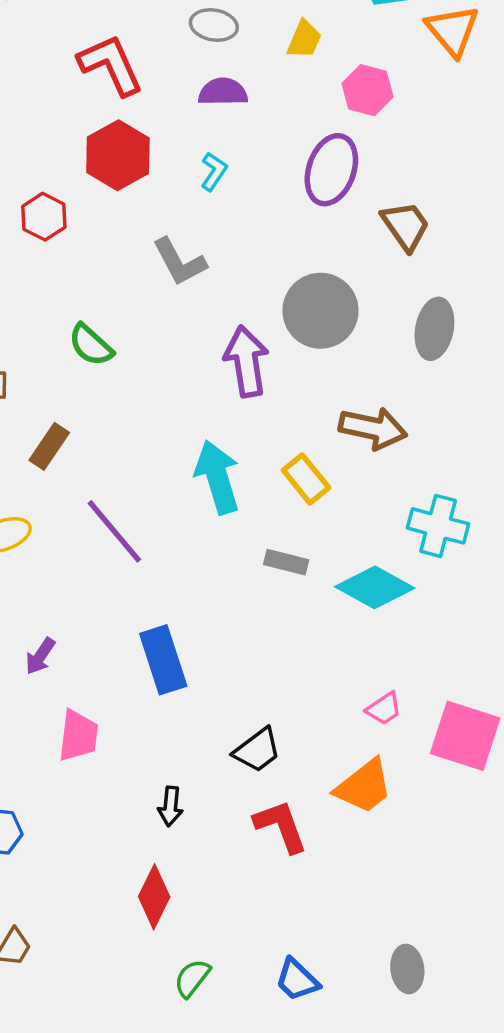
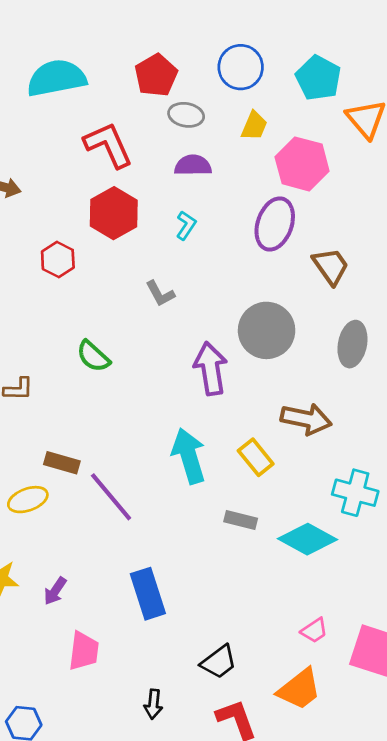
pink hexagon: (368, 90) -> (302, 164), size x1.4
gray L-shape: (179, 262) -> (160, 294), size x0.7
brown rectangle: (49, 446) -> (62, 463), moved, turned 72

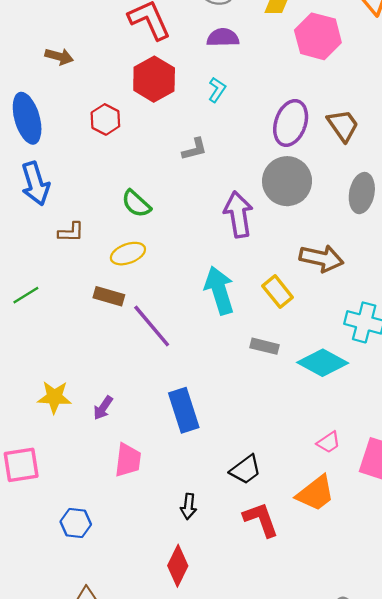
purple ellipse: (275, 224) -> (291, 123), moved
gray L-shape: (160, 294) -> (194, 149), turned -76
yellow ellipse: (28, 500) -> (128, 254), moved

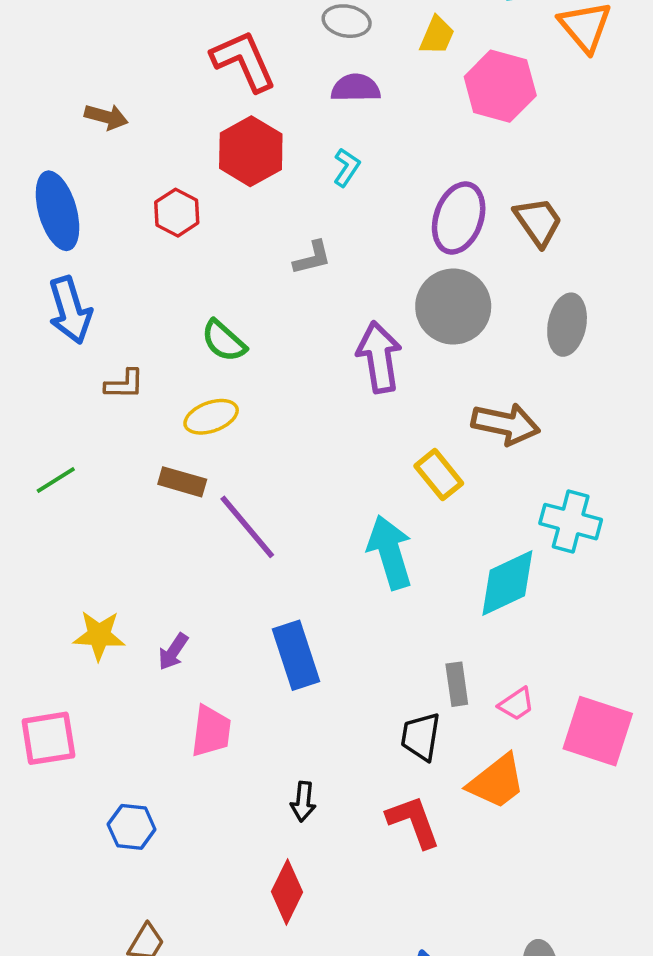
cyan arrow: (219, 290) -> (390, 552), moved
gray rectangle: (264, 346) -> (457, 684), moved, turned 68
cyan diamond: (323, 363) -> (507, 583), turned -54
black trapezoid: (245, 470) -> (421, 737), moved, turned 136

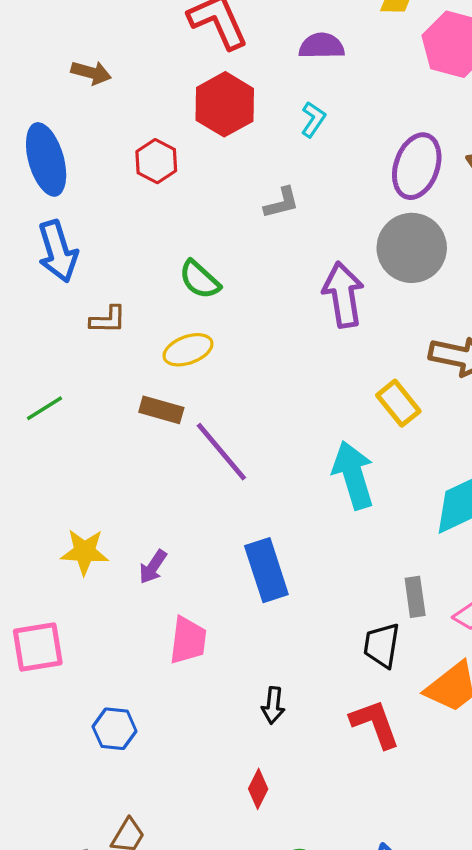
red diamond: (287, 892) -> (258, 789), size x0.7

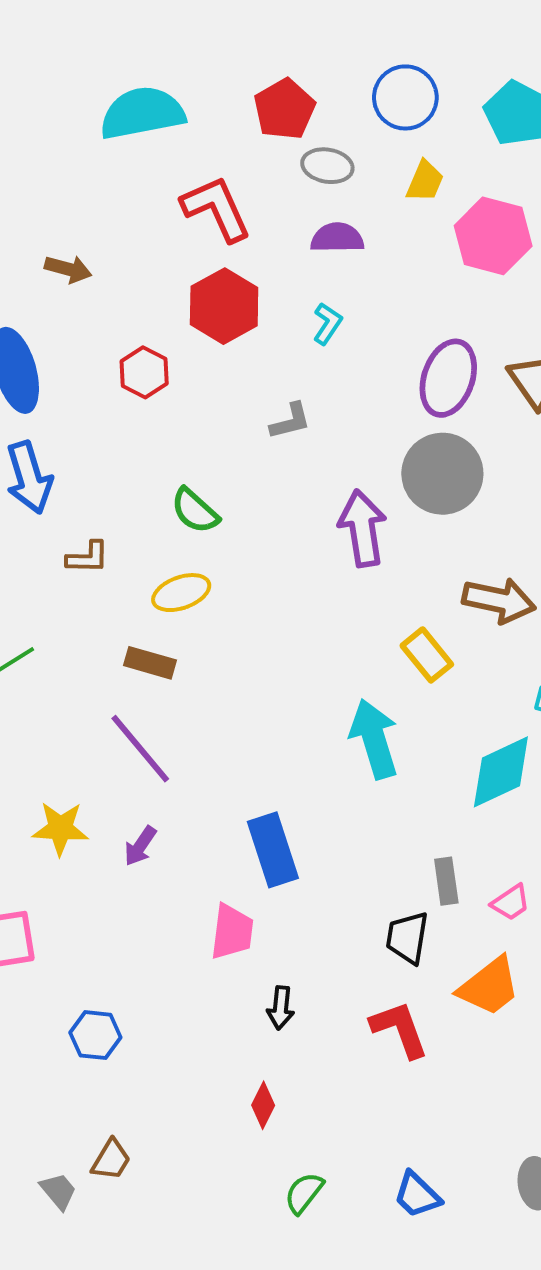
purple line: (221, 452) -> (140, 749), moved
pink trapezoid: (188, 640) -> (232, 932), moved

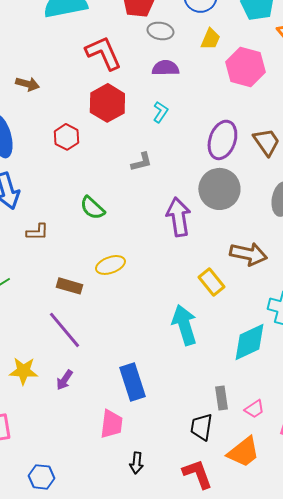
yellow ellipse: (181, 593) -> (110, 265), moved

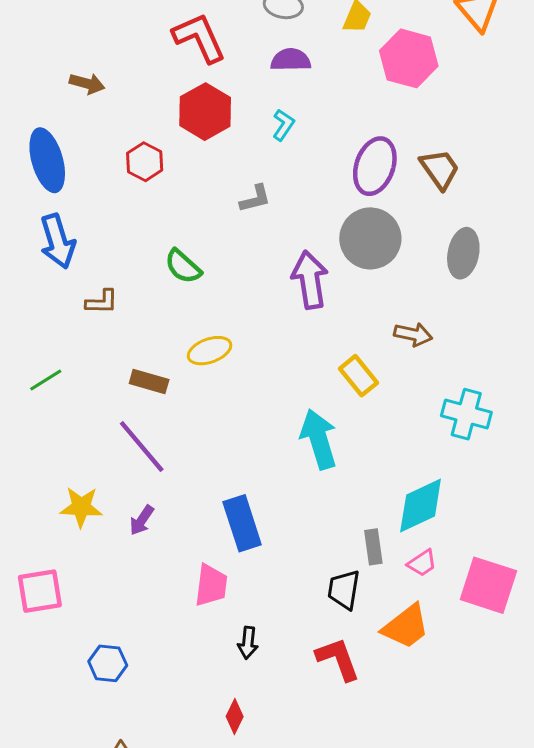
brown arrow: (248, 254) -> (413, 334), size x0.7
cyan diamond: (249, 342) -> (421, 506), moved

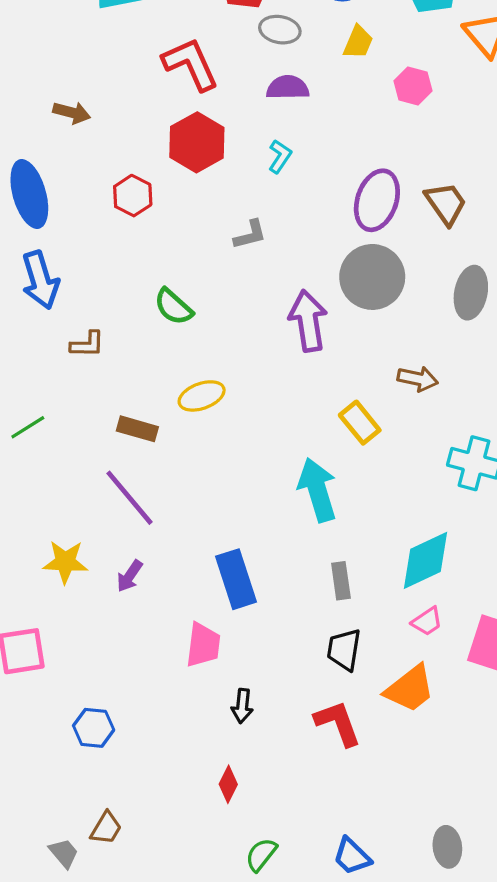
pink hexagon: (409, 58) -> (413, 86), size x0.6
gray rectangle: (373, 547) -> (341, 581), moved

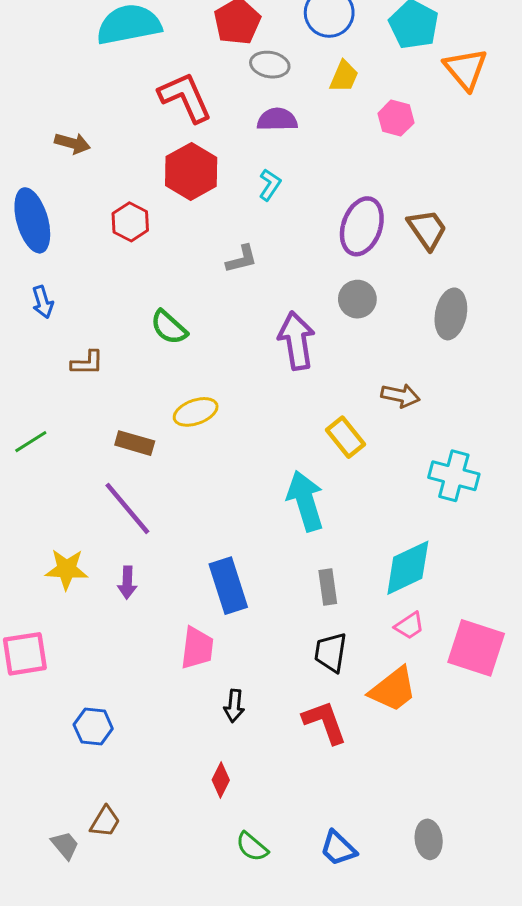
gray circle: (372, 277) -> (357, 299), size x0.6
blue arrow: (40, 280) -> (43, 302), size x0.6
purple arrow: (130, 576) -> (127, 583), turned -32
green semicircle: (261, 855) -> (252, 847), turned -88

